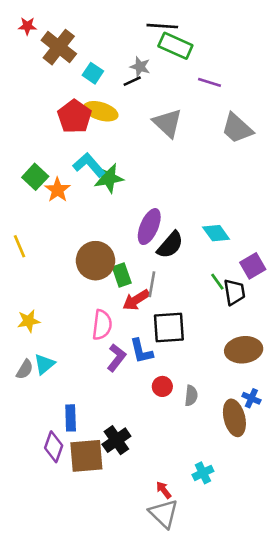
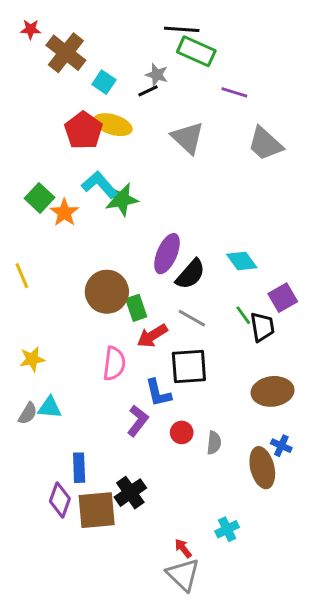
gray line: (152, 284) -> (192, 318), moved, turned -70
purple L-shape: (116, 358) -> (138, 421), moved
cyan triangle: (44, 364) -> (50, 408), turned 45

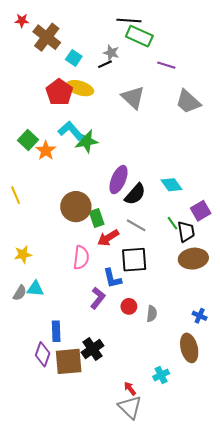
brown ellipse: (273, 391) -> (193, 259), moved
brown ellipse: (262, 468) -> (189, 348), moved

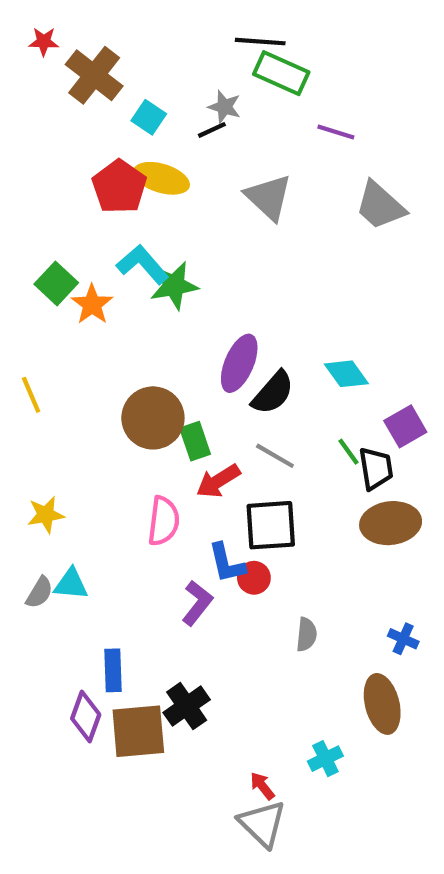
red circle: (129, 306) -> (254, 578), moved

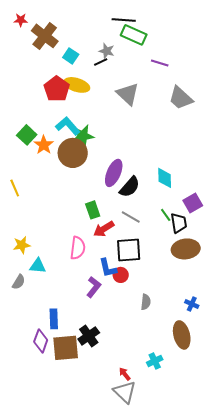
cyan diamond: (346, 374) -> (165, 178), turned 35
brown circle: (153, 418) -> (73, 153), moved
cyan triangle: (71, 584) -> (38, 266), moved

